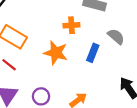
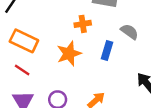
orange star: (56, 53) -> (69, 54), turned -30

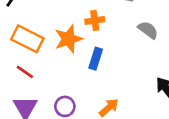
blue rectangle: (107, 50) -> (96, 59), moved
orange star: (69, 54) -> (68, 39), moved

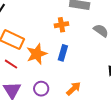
orange star: (68, 39) -> (37, 54), moved

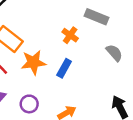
orange cross: (61, 25) -> (70, 35), turned 32

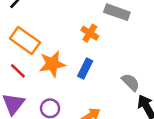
gray semicircle: (114, 53) -> (131, 82), moved

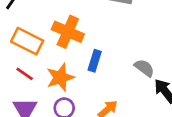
orange cross: (90, 33) -> (68, 32), moved, size x1.6
orange star: (52, 64) -> (60, 77), moved

